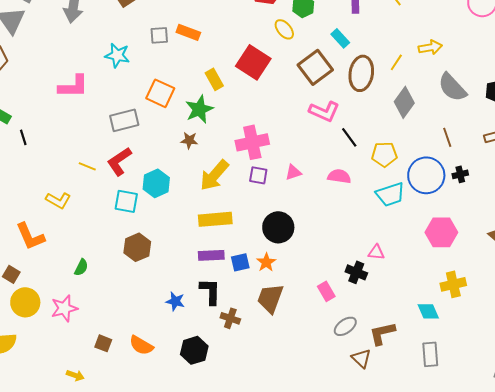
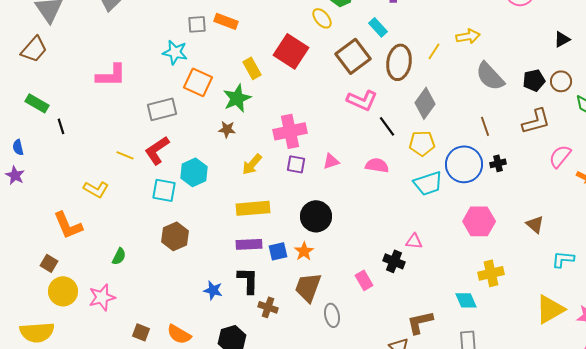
cyan star: (117, 55) -> (175, 52), moved
gray diamond: (404, 102) -> (425, 103), moved
yellow arrow: (214, 175) -> (252, 164), size x0.7
gray ellipse: (345, 326) -> (332, 315), moved, turned -65

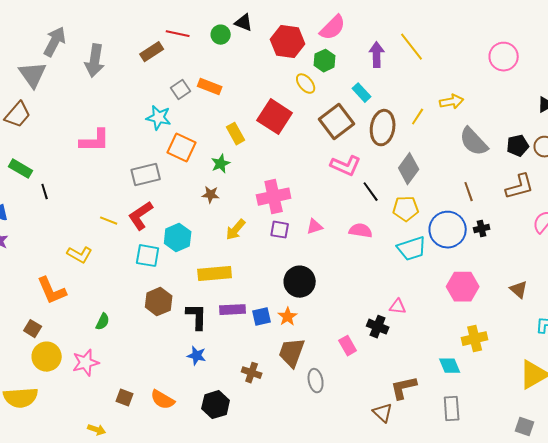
gray square: (197, 24) -> (181, 90), turned -30
green star: (237, 98) -> (221, 164), size x0.7
yellow rectangle: (253, 208) -> (215, 274), moved
black L-shape: (248, 280) -> (197, 317), moved

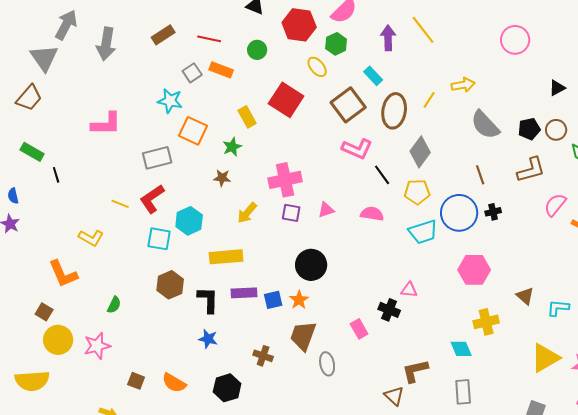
red line: (178, 34) -> (209, 39), moved
green circle: (221, 35) -> (257, 50), moved
brown triangle: (519, 290) -> (525, 296), moved

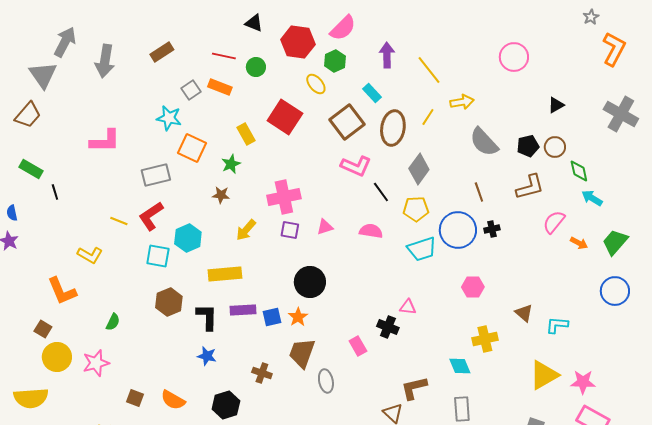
yellow line: (423, 30) -> (429, 70), moved
red line: (209, 39) -> (224, 56), moved
pink hexagon: (474, 270) -> (473, 287), size x0.7

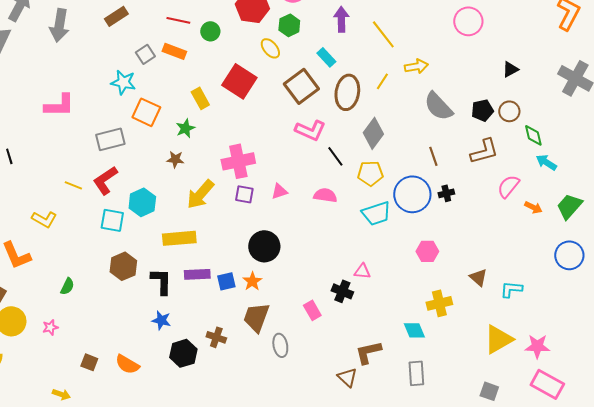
yellow arrow: (246, 230) -> (200, 194), size x1.4
pink star: (96, 363) -> (50, 327), size x0.6
black hexagon: (226, 405) -> (183, 353), moved

